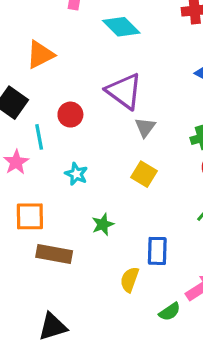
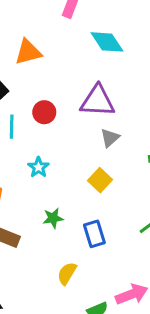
purple triangle: (124, 91) -> (98, 101), turned -45
blue rectangle: (157, 251) -> (94, 234), moved, turned -30

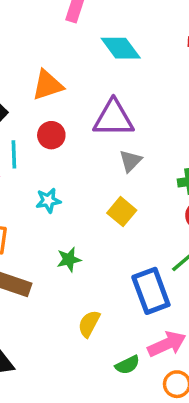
orange triangle: (28, 52) -> (48, 85), moved
cyan star: (38, 167) -> (48, 201), turned 30
blue rectangle: (94, 234) -> (151, 291), moved, size x1.4

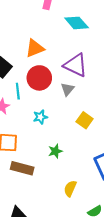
purple triangle: (113, 118) -> (76, 65), turned 30
red circle: (51, 135) -> (39, 78), size x1.5
gray triangle: (130, 161) -> (67, 89), moved

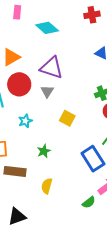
yellow semicircle: (70, 189) -> (47, 186), moved

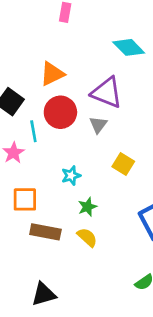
cyan diamond: (47, 28) -> (129, 47), moved
cyan star: (25, 121) -> (71, 176), moved
yellow semicircle: (47, 186) -> (87, 237), moved, turned 112

